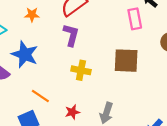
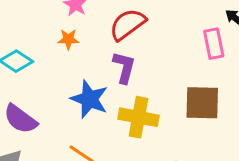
blue star: (25, 54) -> (89, 99), moved
yellow cross: (81, 70) -> (139, 117), size x1.4

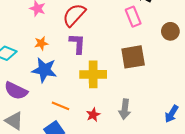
orange star: (68, 39) -> (41, 43), moved
blue star: (89, 99) -> (44, 70), moved

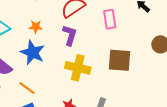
pink rectangle: (133, 17) -> (110, 19), moved
orange line: (60, 106) -> (27, 88), moved

